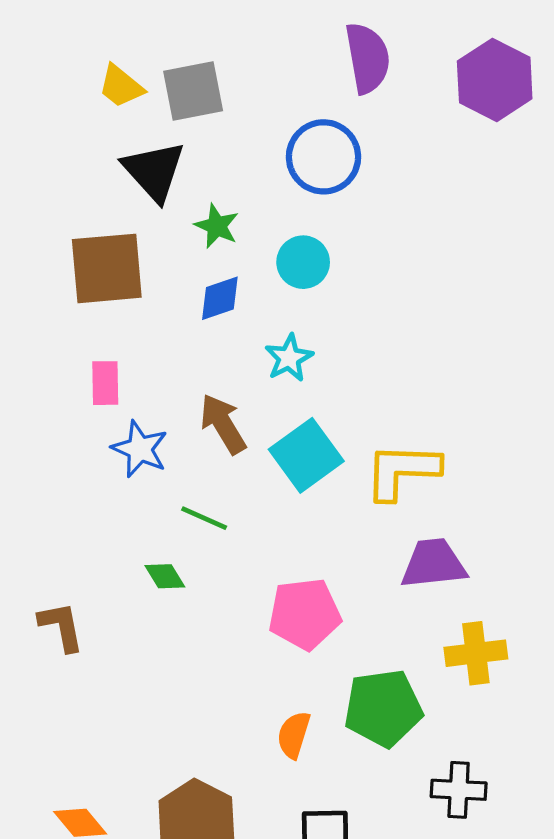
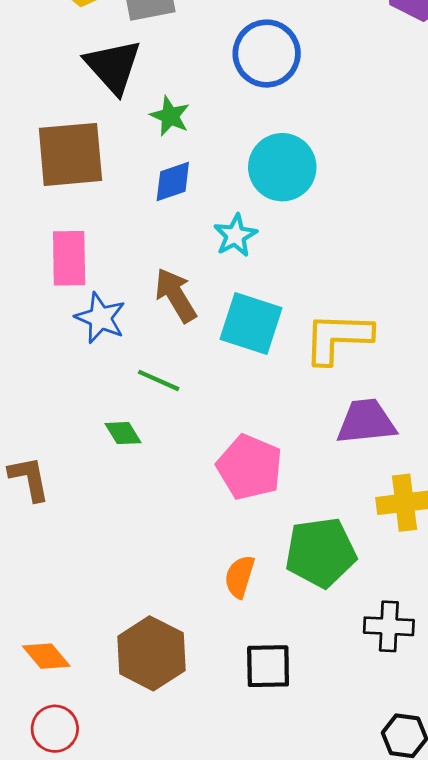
cyan circle: (303, 262) -> (282, 167), moved, size x1.4
pink rectangle: (105, 383) -> (69, 258), size x1.4
cyan square: (306, 455) -> (251, 324), turned -36
pink pentagon: (305, 614) -> (250, 467), turned 30

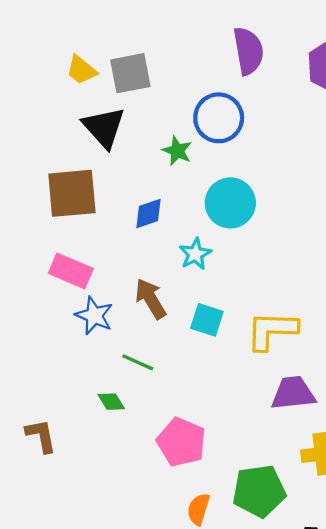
green star: (170, 116) -> (177, 151), moved
pink rectangle: (69, 258) -> (71, 271), turned -66
cyan square: (251, 324) -> (207, 320), size x0.7
pink pentagon: (250, 467) -> (181, 442), moved

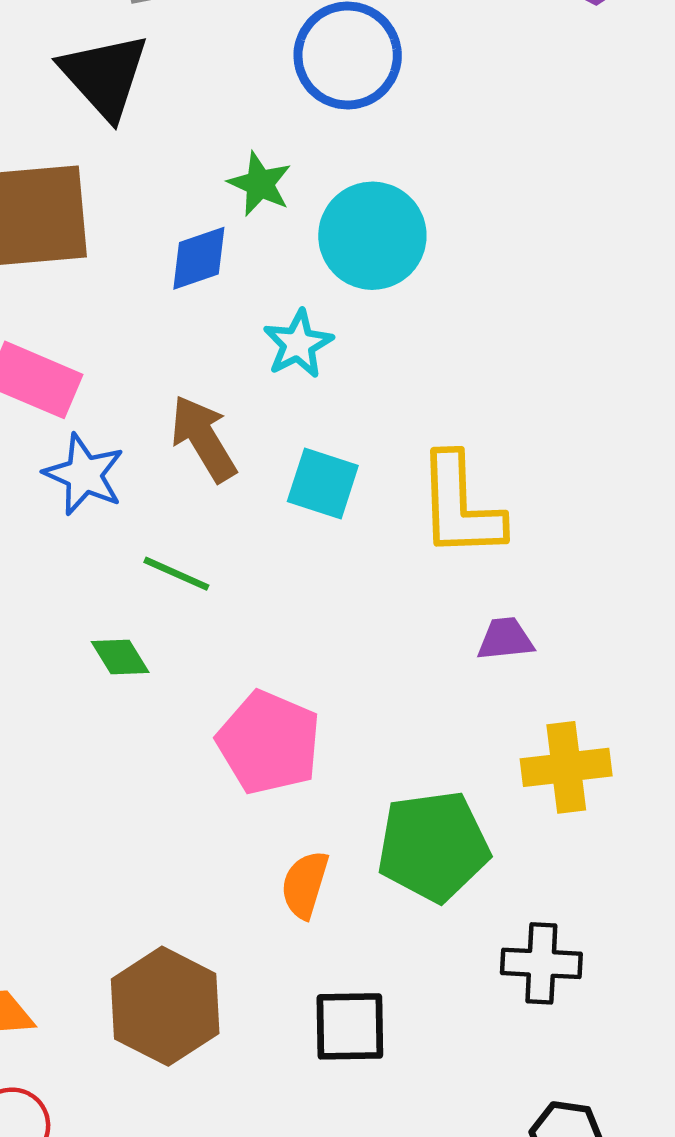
green star: (177, 151) -> (260, 184), moved
yellow L-shape: (272, 330) -> (460, 506), turned -94
purple trapezoid: (293, 393) -> (505, 639), size x0.6

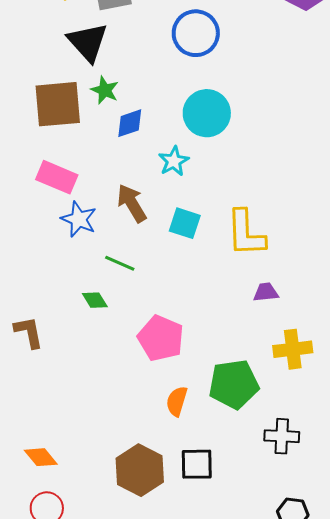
green star: (260, 184) -> (105, 90), moved
brown hexagon: (165, 1006) -> (140, 470), moved

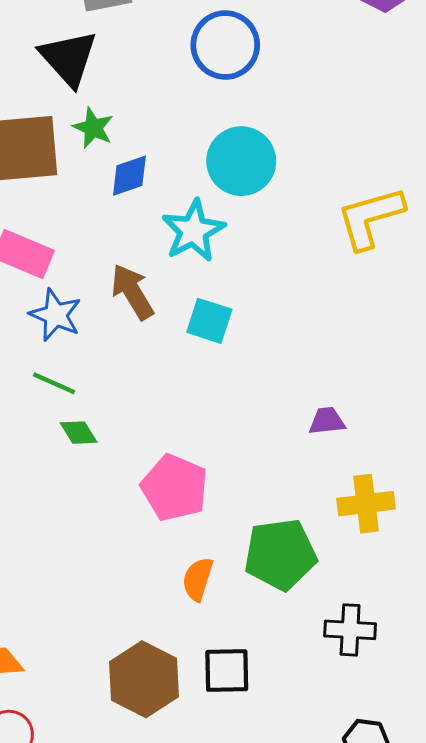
cyan star: (174, 161) -> (193, 231), size x1.4
yellow L-shape: (246, 233) -> (370, 218), moved, turned 76
green line: (120, 263) -> (54, 383), moved

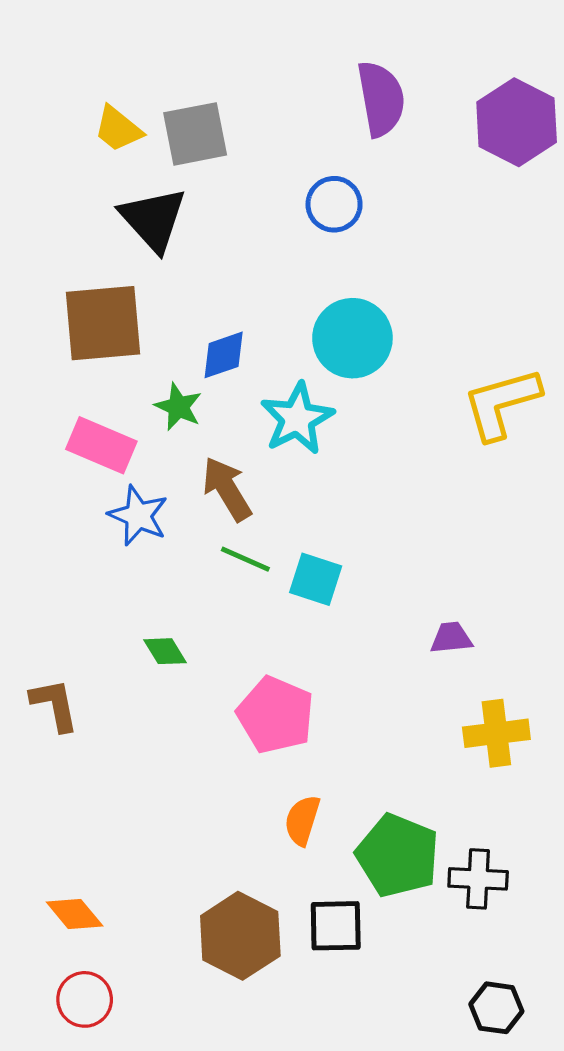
blue circle: (225, 45) -> (334, 204), size x0.7
green star: (93, 128) -> (178, 407), moved
cyan square: (209, 321) -> (316, 579), moved
green line: (54, 383) -> (245, 559), moved
green pentagon: (280, 554) -> (398, 855), moved, turned 30

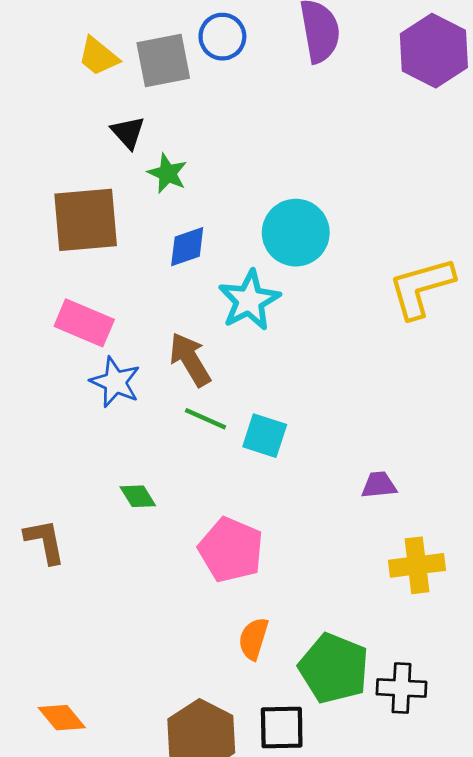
blue circle: (334, 204) -> (222, 37), moved
black triangle: (153, 219) -> (128, 132), size x0.6
green star: (178, 407) -> (167, 173), moved

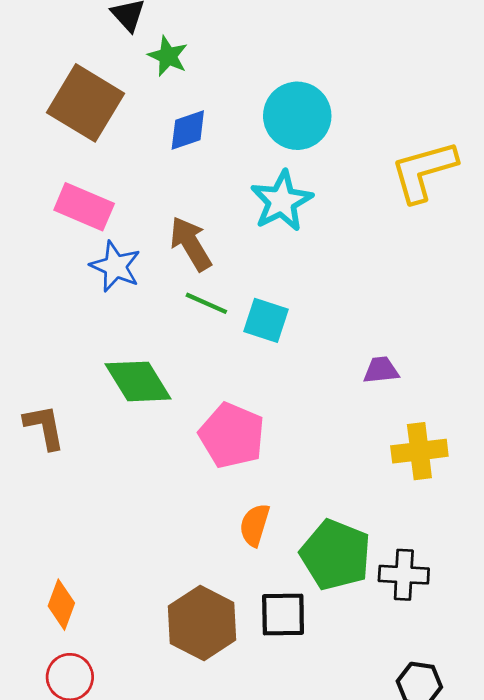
brown square: (86, 220) -> (86, 103), turned 36
cyan star: (249, 300) -> (282, 201), moved
green diamond: (138, 496) -> (138, 381), size x1.8
orange diamond: (62, 718) -> (61, 605), turned 60

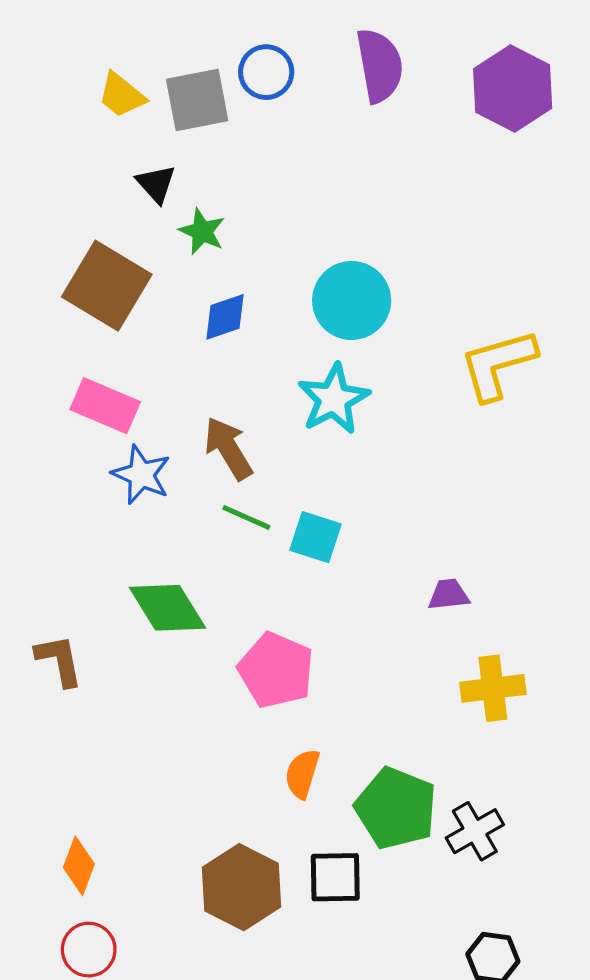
black cross: (404, 575) -> (475, 831), turned -33

